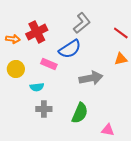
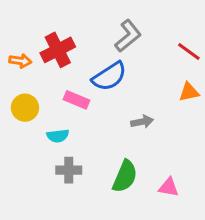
gray arrow: (91, 78) -> (142, 122), size x0.6
pink triangle: (108, 130) -> (169, 187), moved

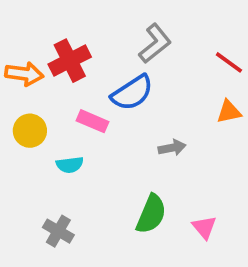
orange arrow: (20, 61) -> (24, 74), size x1.4
gray cross: (69, 170) -> (58, 231), moved, turned 30
pink triangle: (169, 187) -> (204, 227), turned 40

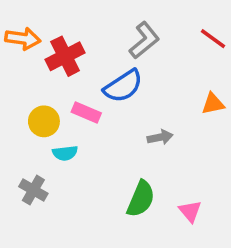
red line: (229, 62) -> (213, 39), moved
orange arrow: (24, 74) -> (23, 39), moved
yellow circle: (30, 131) -> (44, 121), moved
gray cross: (58, 231) -> (33, 190), moved

